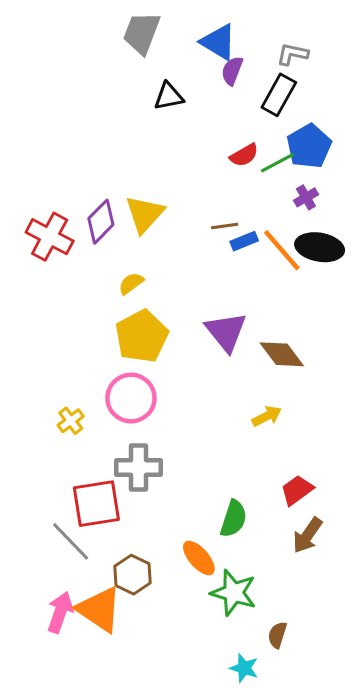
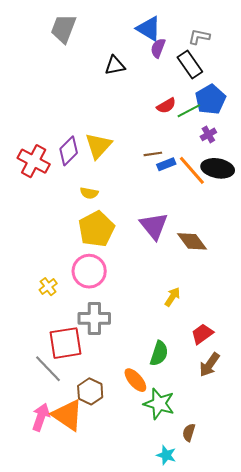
gray trapezoid: (142, 33) -> (63, 29), moved
black rectangle: (279, 95) -> (190, 65), turned -64
yellow semicircle: (131, 283) -> (89, 193), turned -132
yellow arrow: (267, 416) -> (172, 297), moved, turned -30

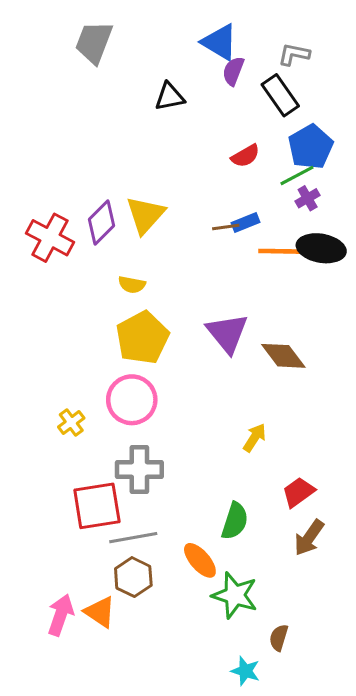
green line: (189, 111) -> (297, 176), moved
blue rectangle: (166, 164) -> (245, 223), moved
orange line: (192, 170) -> (283, 251), turned -48
gray line: (48, 369) -> (133, 538), moved, turned -56
orange triangle: (68, 415) -> (100, 612), size x0.7

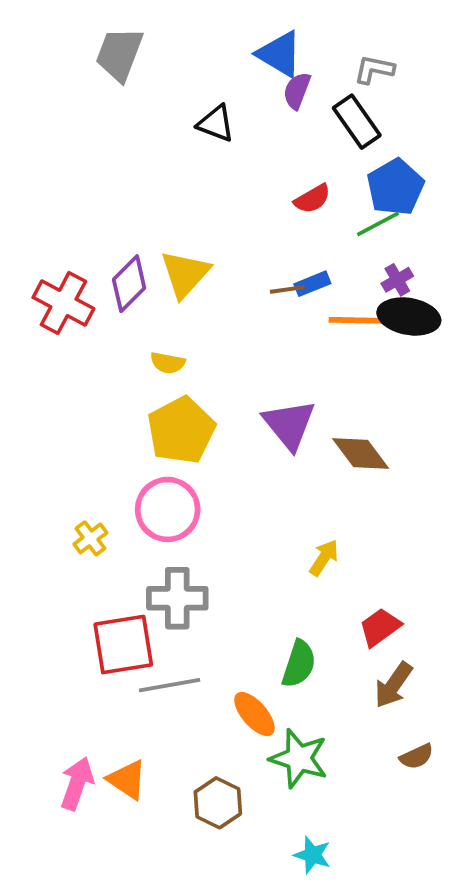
black triangle: (170, 97) -> (216, 124), turned 32
purple cross: (308, 198) -> (397, 280), moved
brown hexagon: (133, 577) -> (218, 803), moved
brown semicircle: (279, 638) -> (417, 756), moved, turned -132

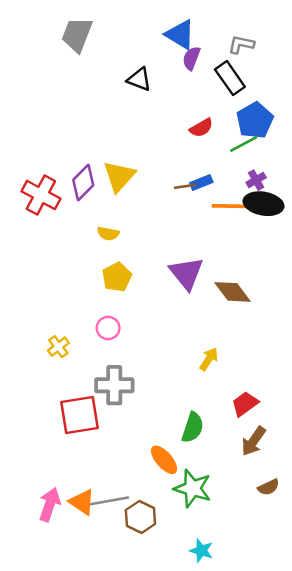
yellow pentagon: (181, 430) -> (117, 277), size x0.7
pink circle: (168, 509) -> (108, 328), size x0.6
gray line: (170, 685) -> (109, 501), moved

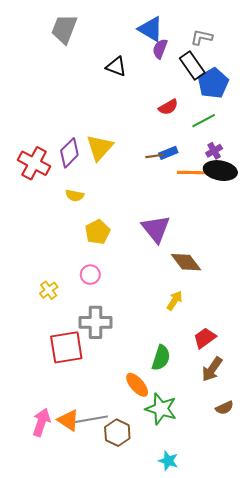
blue pentagon: (255, 120) -> (213, 83), moved
yellow semicircle: (108, 234) -> (75, 195), moved
brown diamond: (232, 292) -> (186, 262), moved

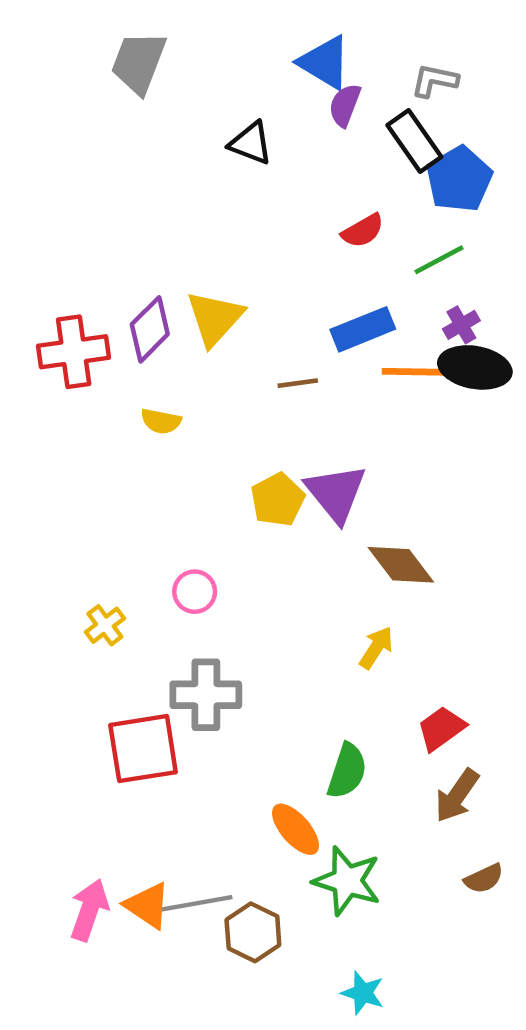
blue rectangle: (168, 153) -> (363, 329), size x1.5
brown line: (155, 156) -> (298, 383), moved
red cross: (34, 163) -> (74, 352), turned -36
yellow pentagon: (98, 232) -> (278, 500), moved

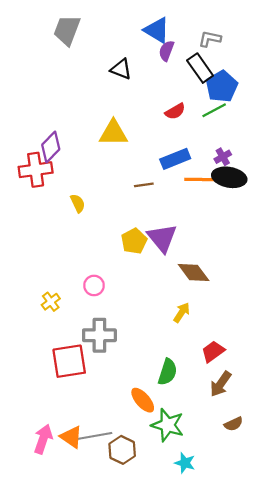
green line: (439, 260) -> (214, 110), moved
yellow triangle: (215, 318) -> (113, 133), moved, turned 48
purple diamond: (150, 329) -> (51, 147), moved
yellow semicircle: (161, 421) -> (78, 203), turned -126
cyan star: (363, 993) -> (185, 463), moved

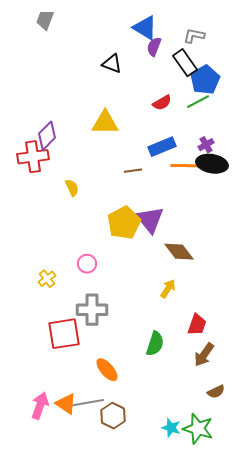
gray trapezoid: (67, 30) -> (45, 20), moved, size x0.7
yellow pentagon: (134, 241) -> (124, 223), size x1.4
red trapezoid: (213, 351) -> (197, 325), turned 145
orange ellipse: (143, 400) -> (107, 370), moved
green star: (168, 425) -> (198, 429), moved

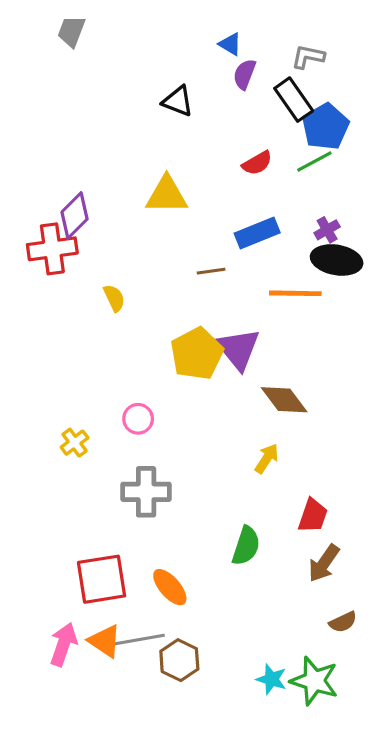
blue triangle: (145, 28) -> (230, 44), size x0.6
orange line: (187, 166) -> (295, 293), moved
red square: (64, 334) -> (102, 579), moved

